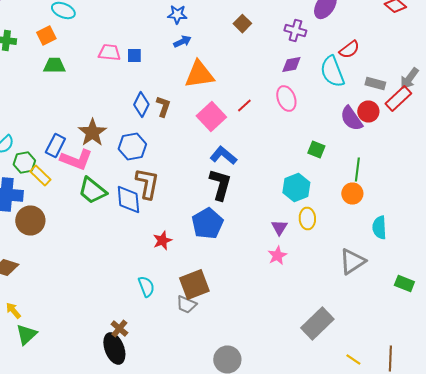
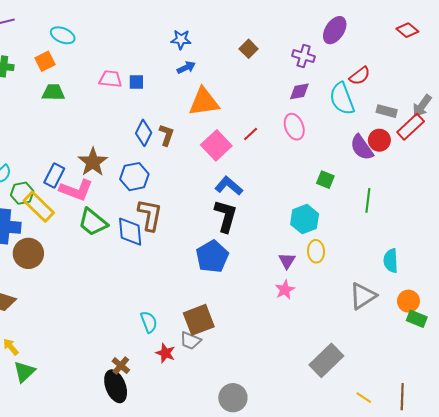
yellow rectangle: (40, 176) -> (39, 207), size x1.4
orange circle: (352, 194) -> (408, 301), moved
red star: (162, 240) -> (165, 353), moved, turned -30

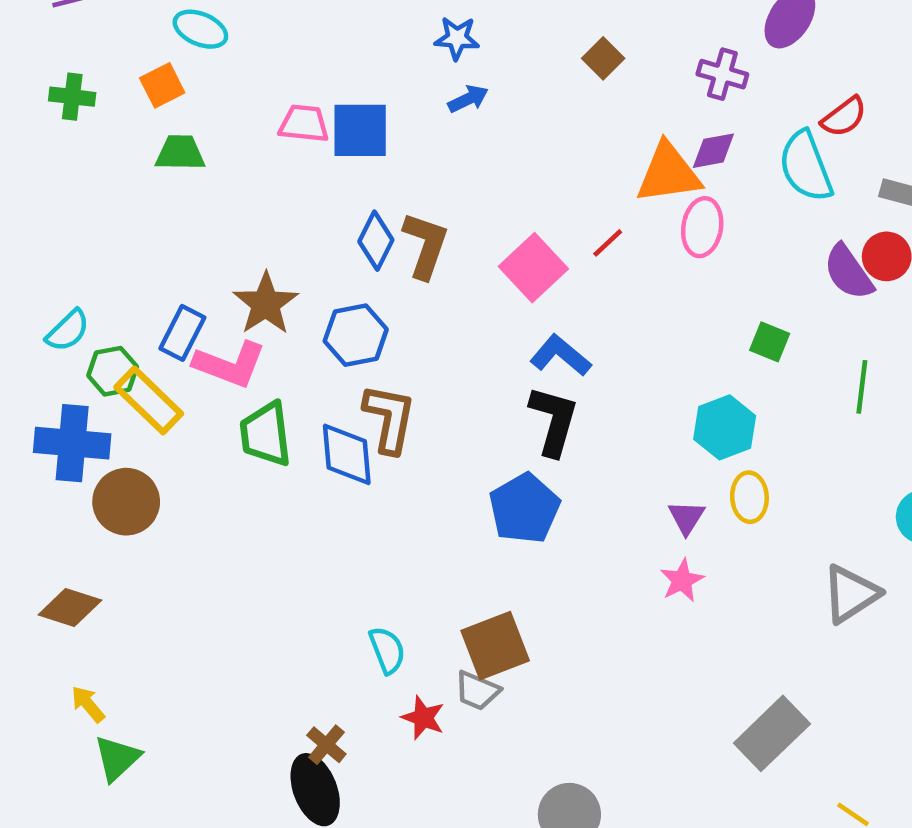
blue square: (136, 82) -> (360, 130), size x1.8
orange triangle: (204, 102) -> (668, 173), moved
pink ellipse: (294, 127) -> (702, 227), turned 30
brown L-shape: (166, 135) -> (425, 245), size x1.4
green trapezoid: (93, 222) -> (266, 434), turned 44

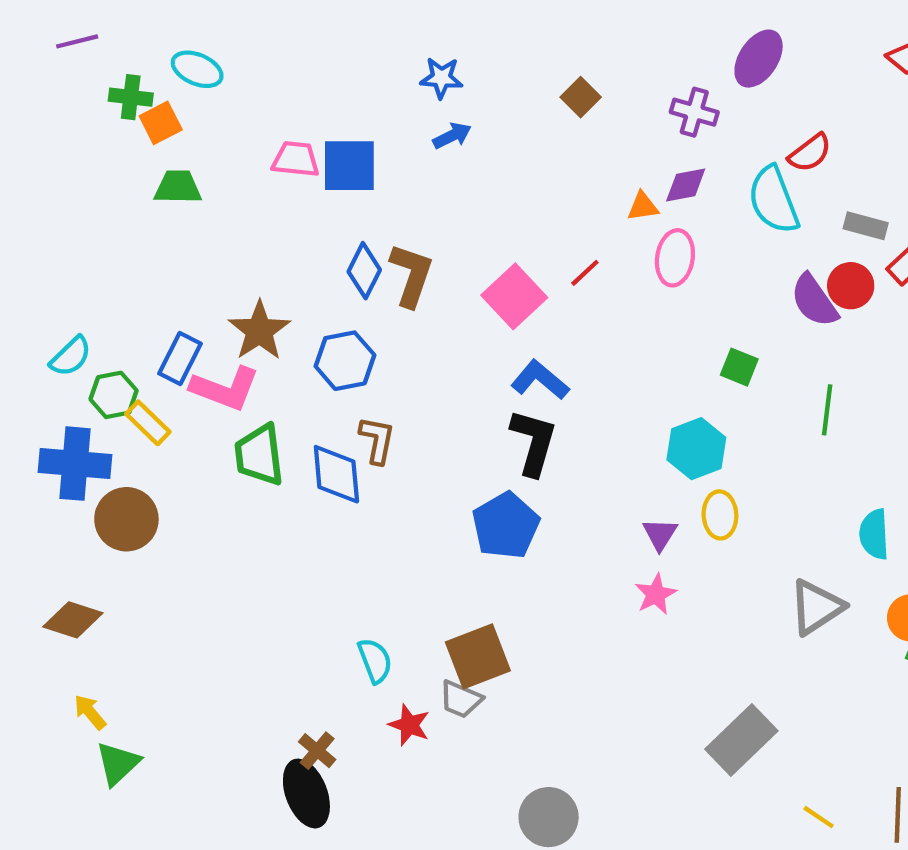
green cross: (72, 97) -> (131, 97), moved
orange triangle: (668, 173) -> (643, 206), size x0.5
yellow rectangle: (149, 400) -> (148, 423), size x0.7
brown L-shape: (389, 418) -> (377, 440), size x0.7

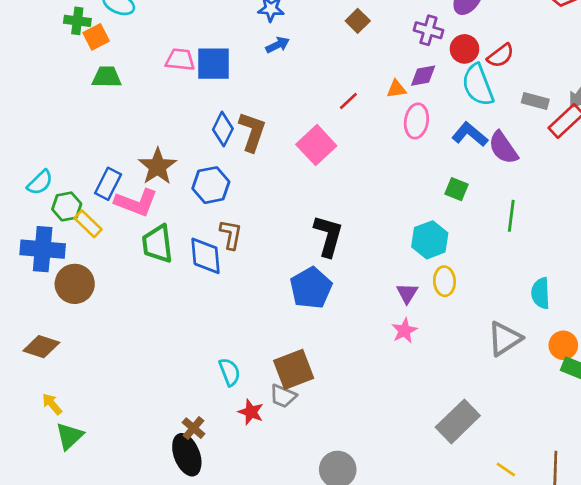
red line: (585, 273) -> (348, 101), moved
red circle: (851, 286) -> (465, 49), moved
blue L-shape: (540, 380) -> (470, 134), moved

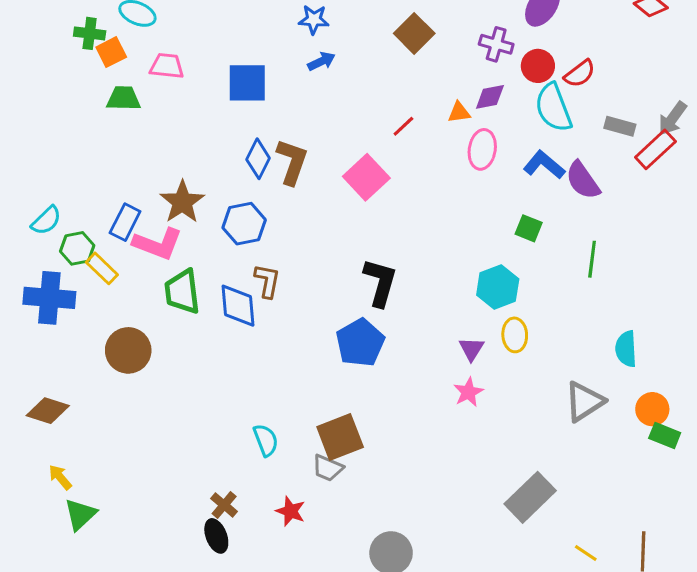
brown square: (358, 21) -> (414, 33), size x1.4
pink trapezoid: (180, 60) -> (167, 66), moved
brown circle: (75, 284) -> (128, 350), moved
red star: (251, 412) -> (291, 511), moved
black ellipse: (187, 455) -> (216, 536), size x0.7

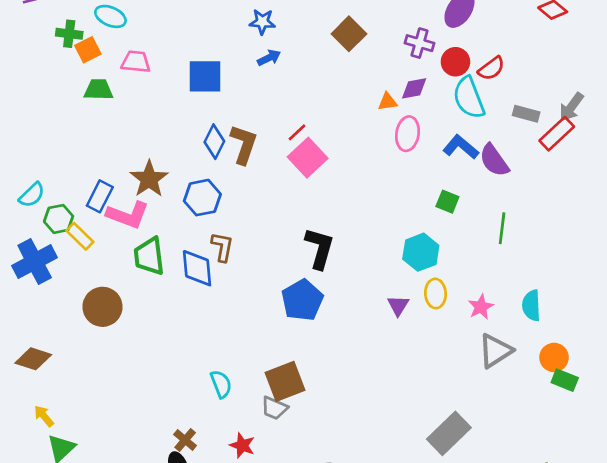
red line: (403, 126) -> (297, 132), moved
blue cross: (49, 298) -> (35, 262), turned -33
pink star: (468, 392) -> (481, 307), moved

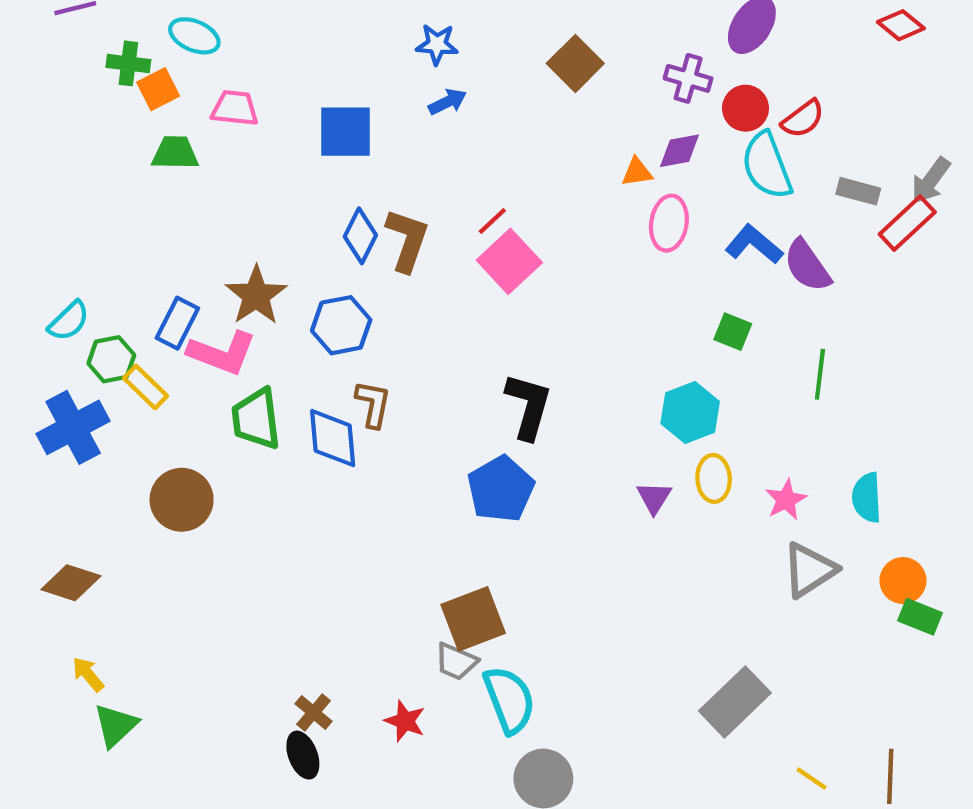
cyan semicircle: (221, 384) -> (509, 700), moved, size x1.5

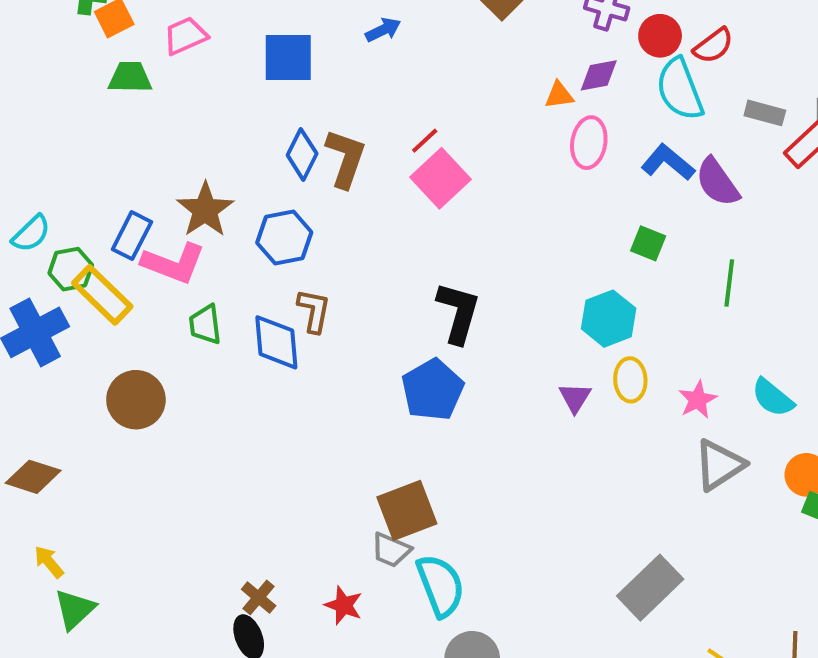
pink trapezoid: (235, 108) -> (185, 36), turned -30
yellow rectangle: (145, 387) -> (102, 295), size x1.4
green trapezoid: (256, 419) -> (205, 325), size x0.7
cyan semicircle: (867, 498) -> (773, 398), turned -48

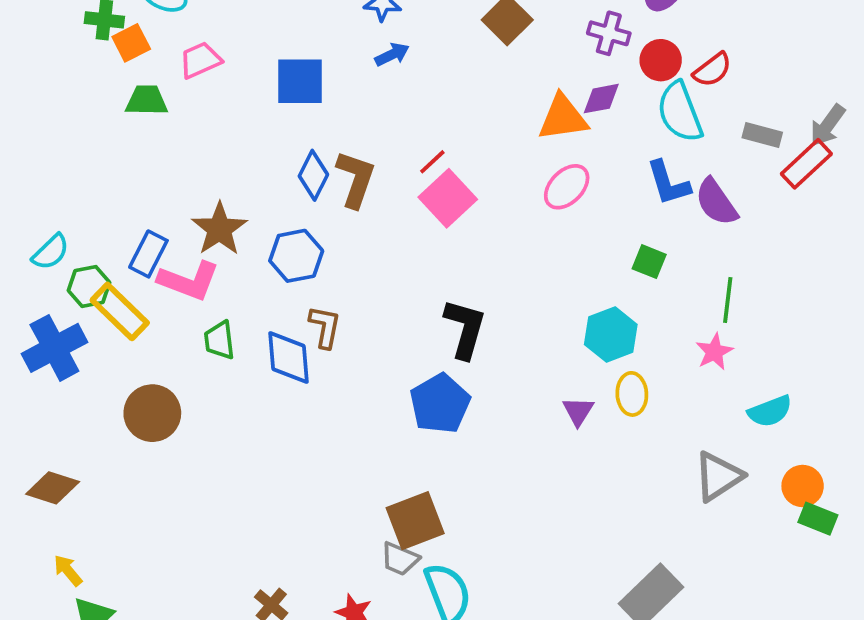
orange triangle: (559, 95) -> (563, 118), size x1.8
pink ellipse: (589, 143) -> (567, 187), moved, turned 36
blue L-shape: (668, 162) -> (668, 183), turned -147
cyan semicircle: (773, 398) -> (770, 411), turned -60
pink star: (698, 400) -> (714, 352), moved

